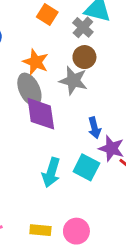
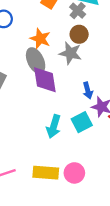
cyan square: (86, 167) -> (82, 122), turned 36
yellow rectangle: (40, 230) -> (46, 173), size x1.5

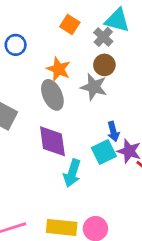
purple diamond: (45, 80) -> (52, 141), moved
cyan square: (82, 122) -> (104, 152), moved

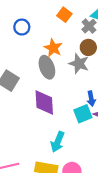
cyan arrow: (72, 173) -> (58, 142), moved

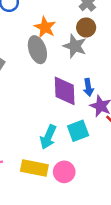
purple diamond: (44, 103) -> (65, 91), moved
cyan square: (83, 114) -> (78, 131), moved

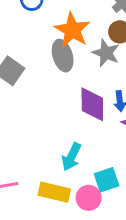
orange star: (45, 27) -> (72, 30), size x1.4
cyan square: (78, 131) -> (107, 180), moved

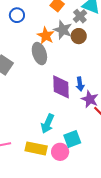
orange star: (72, 30) -> (46, 36), size x0.7
gray star: (106, 53) -> (63, 30), moved

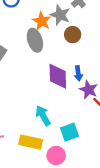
brown circle: (79, 36) -> (73, 35), moved
cyan arrow: (47, 124) -> (43, 116), turned 126
pink circle: (60, 152) -> (56, 155), moved

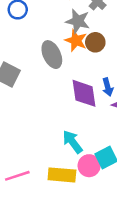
orange star: (42, 21) -> (76, 41), moved
pink circle: (56, 155) -> (89, 166), moved

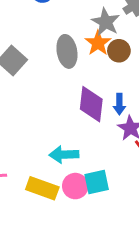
cyan arrow: (73, 142) -> (64, 155), turned -70

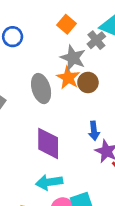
purple diamond: (91, 104) -> (48, 143), moved

